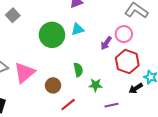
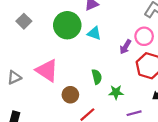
cyan triangle: (78, 29) -> (94, 33), turned 40
green circle: (52, 35) -> (67, 25), moved
pink triangle: (24, 73) -> (47, 70), moved, turned -45

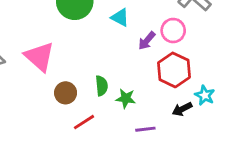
cyan triangle: (94, 33) -> (120, 17), moved
green semicircle: (97, 77) -> (102, 86), moved

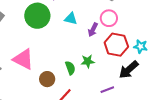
cyan star: (205, 95) -> (141, 46), moved
green star: (126, 98) -> (88, 61), moved
black arrow: (182, 109) -> (129, 70), size x1.5

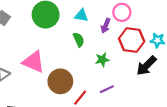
green semicircle: (70, 68) -> (79, 40), moved
brown circle: (47, 79) -> (60, 81), size x1.5
purple line: (107, 90) -> (107, 89), moved

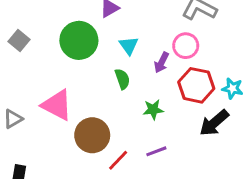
cyan triangle: (81, 15) -> (129, 46), turned 40

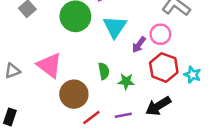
cyan triangle: (129, 46) -> (115, 27), size x1.5
green semicircle: (122, 79) -> (104, 71), moved
black arrow: (214, 123) -> (158, 106), moved

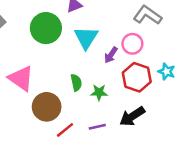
cyan star: (192, 75) -> (167, 71), moved

